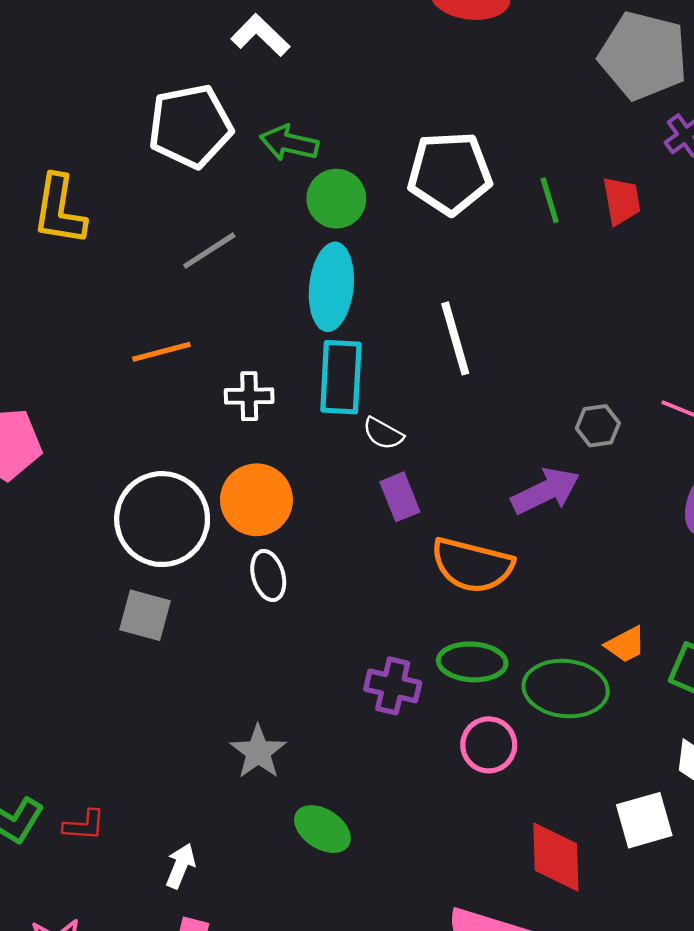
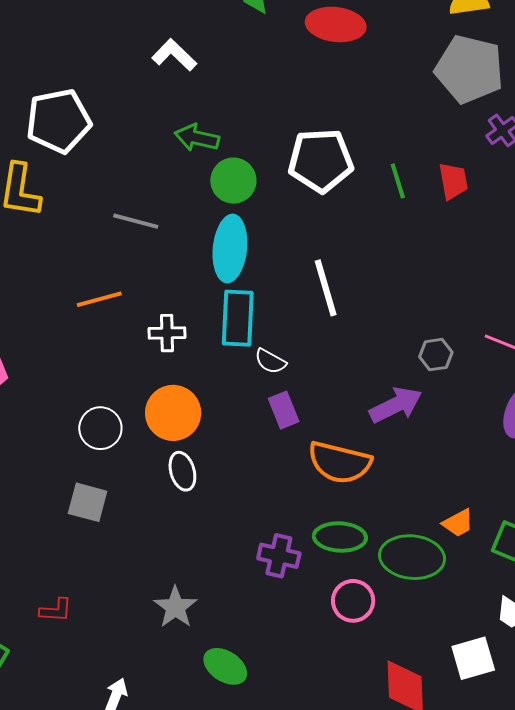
white pentagon: (190, 126) -> (59, 121), moved
gray line: (209, 251) -> (136, 221), turned 48
white circle: (162, 519) -> (100, 428), size x0.6
red L-shape: (84, 825) -> (56, 610), moved

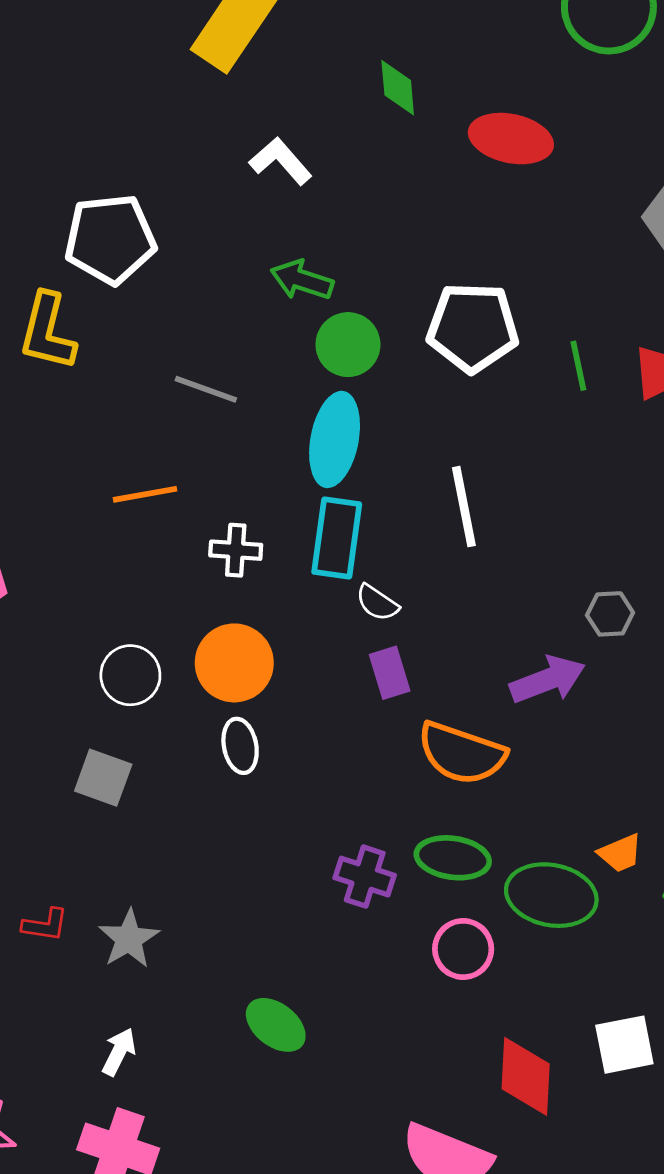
gray star: (175, 607) -> (129, 939), moved

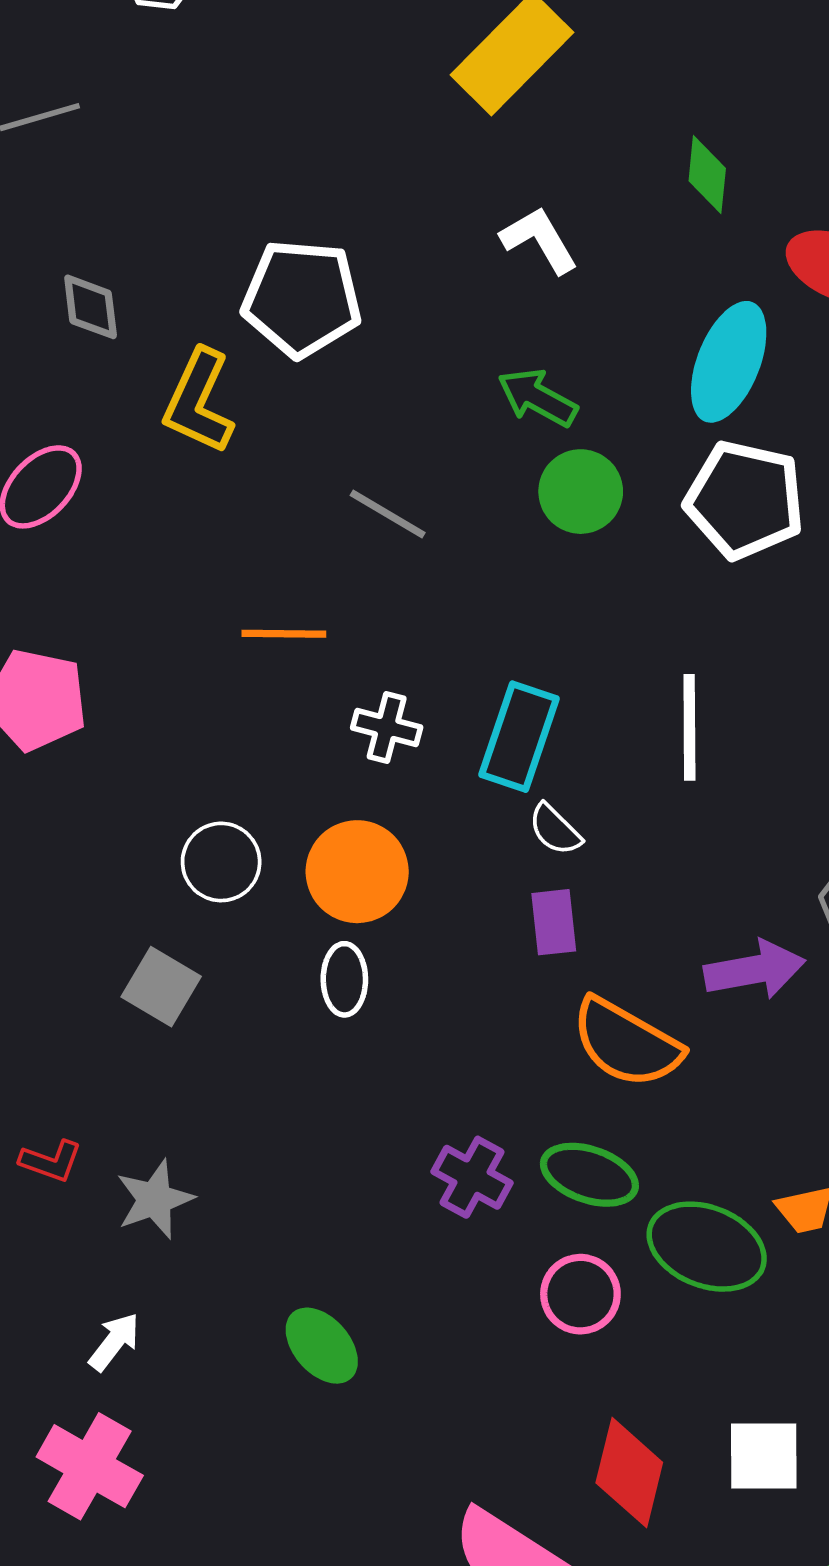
cyan ellipse: (335, 439) -> (729, 362), moved

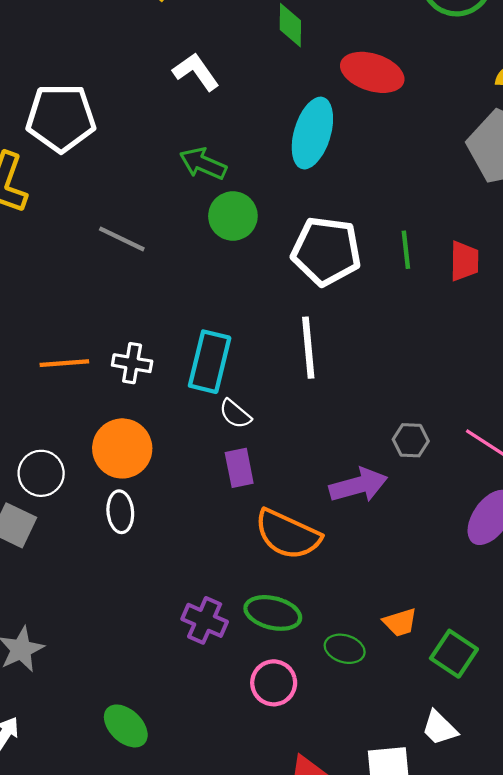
white pentagon: (745, 500) -> (326, 251), moved
orange line: (284, 634) -> (64, 363), moved
white circle: (221, 862) -> (41, 473), moved
green ellipse: (707, 1247) -> (345, 649), size x0.6

